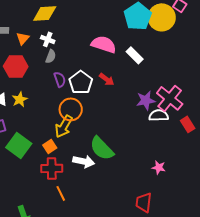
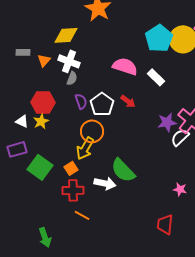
white cross: (48, 39) -> (69, 61), size x1.5
red hexagon: (16, 66) -> (43, 102), moved
white semicircle: (159, 115) -> (180, 137), turned -42
orange line: (61, 193) -> (82, 215), turned -35

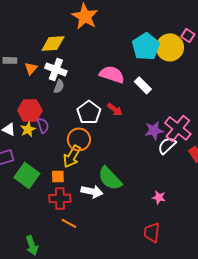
purple semicircle: (81, 101) -> (43, 125), moved
orange square: (71, 168) -> (58, 176), turned 32
pink star: (180, 189) -> (159, 197), moved

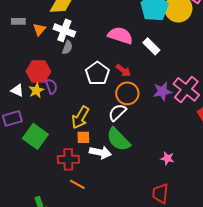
orange circle: (79, 139) -> (127, 93), moved
white semicircle: (167, 145) -> (117, 112), moved
orange square: (58, 176) -> (83, 137), moved

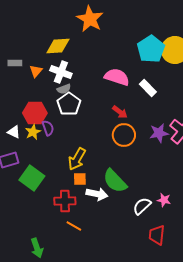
gray semicircle: (67, 47) -> (64, 89), turned 48
white pentagon: (97, 73) -> (69, 104), moved
white semicircle: (117, 112) -> (142, 206), moved

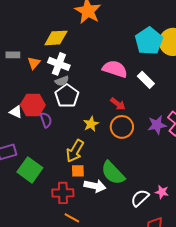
white triangle: (14, 132) -> (16, 112), moved
yellow star: (33, 132) -> (91, 124), moved

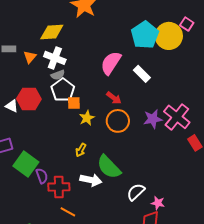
pink semicircle: (115, 69) -> (111, 63), turned -75
purple semicircle: (46, 120) -> (42, 176), moved
yellow arrow: (75, 151) -> (81, 150), moved, size x0.6
orange square: (78, 171) -> (74, 103), moved
pink star: (162, 192) -> (158, 203), moved

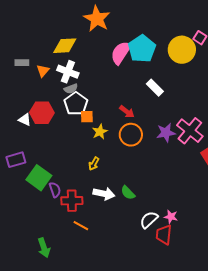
cyan pentagon: (145, 35) -> (142, 49), moved
pink semicircle: (111, 63) -> (121, 53), moved
green semicircle: (109, 167) -> (128, 193), moved, size x0.6
white semicircle: (136, 192) -> (149, 220), moved

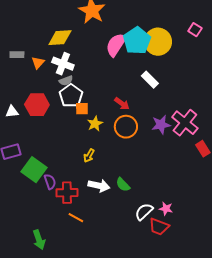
yellow circle: (182, 50) -> (158, 42), moved
white triangle: (25, 120) -> (12, 112), moved, turned -32
red trapezoid: (164, 235) -> (159, 227), turned -75

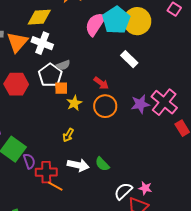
orange triangle: (38, 63) -> (17, 42), size x1.6
gray semicircle: (66, 81) -> (63, 65), moved
orange line: (76, 218) -> (55, 186), moved

